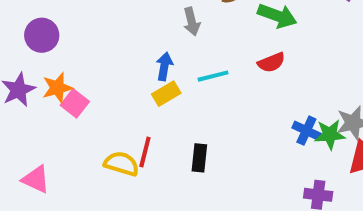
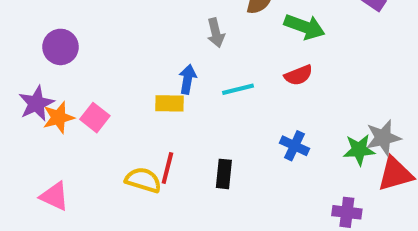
orange star: (57, 88) -> (58, 118), moved
yellow rectangle: (166, 94) -> (169, 103), moved, turned 32
blue cross: (306, 131) -> (294, 146), moved

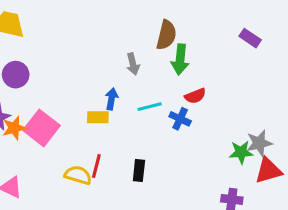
green arrow: (305, 27) -> (180, 59), moved, turned 76
pink square: (95, 118) -> (42, 128), size x1.6
blue cross: (294, 146) -> (180, 119), moved

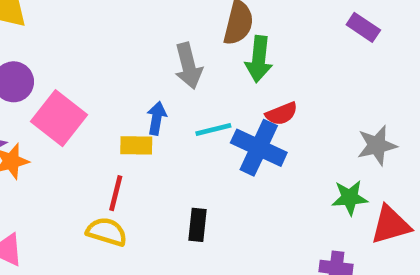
gray arrow: (133, 64) -> (188, 66), size x1.4
blue cross: (180, 119) -> (259, 148), size x1.6
pink square: (42, 128) -> (59, 118), moved
gray star: (259, 143) -> (377, 145), moved
red line: (96, 166) -> (116, 193), moved

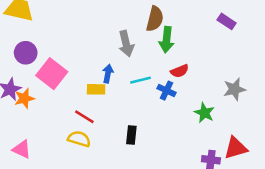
blue cross: (259, 148) -> (167, 91), size x0.6
red line: (116, 193) -> (84, 117), turned -72
green star: (350, 198) -> (204, 113), moved, turned 30
red triangle: (391, 225) -> (236, 148), moved

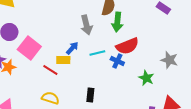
red semicircle: (180, 71) -> (127, 46), size x1.6
blue arrow: (108, 74) -> (72, 48), turned 32
gray star: (234, 89) -> (169, 60), turned 30
red line: (84, 117) -> (50, 70), moved

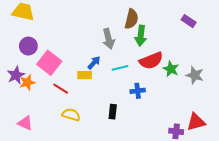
blue cross: (117, 61) -> (138, 91), moved, turned -32
red line: (50, 70) -> (61, 89), moved
green star: (146, 78) -> (171, 69), moved

